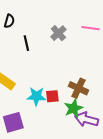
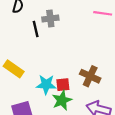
gray cross: (58, 33) -> (50, 19), moved, turned 35
green star: (73, 108) -> (62, 100), moved

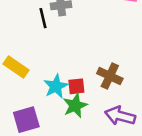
cyan star: (46, 85) -> (56, 86), turned -30

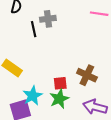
cyan star: (56, 86) -> (33, 96), moved

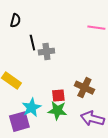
gray cross: (48, 19) -> (46, 52), moved
green star: (59, 99) -> (57, 111), turned 30

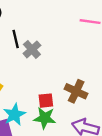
gray cross: (46, 52) -> (32, 49), turned -35

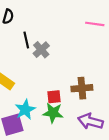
brown cross: (76, 91) -> (82, 88), turned -30

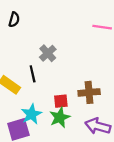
black line: (26, 40) -> (33, 74), moved
green star: (53, 113) -> (60, 117), turned -30

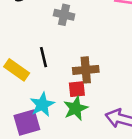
gray cross: (48, 53) -> (64, 15), moved, turned -35
brown cross: (89, 92) -> (86, 70), moved

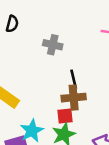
black line: (43, 57) -> (74, 79), moved

